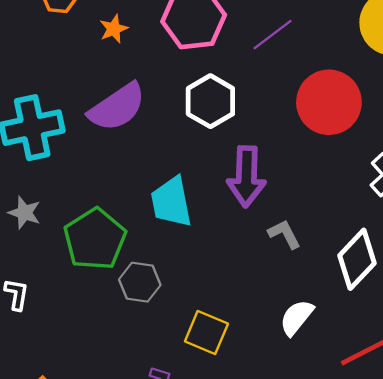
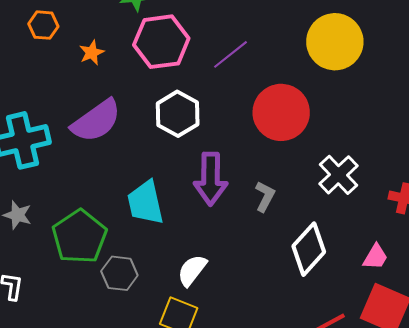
gray L-shape: (284, 234) -> (265, 196), moved, turned 56
white semicircle: (297, 317) -> (192, 270), moved

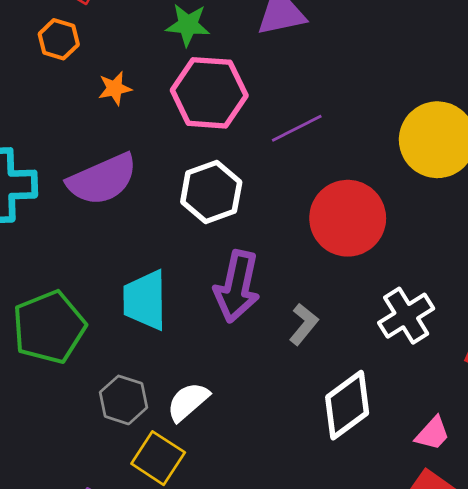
gray hexagon: (119, 273) -> (123, 400), moved

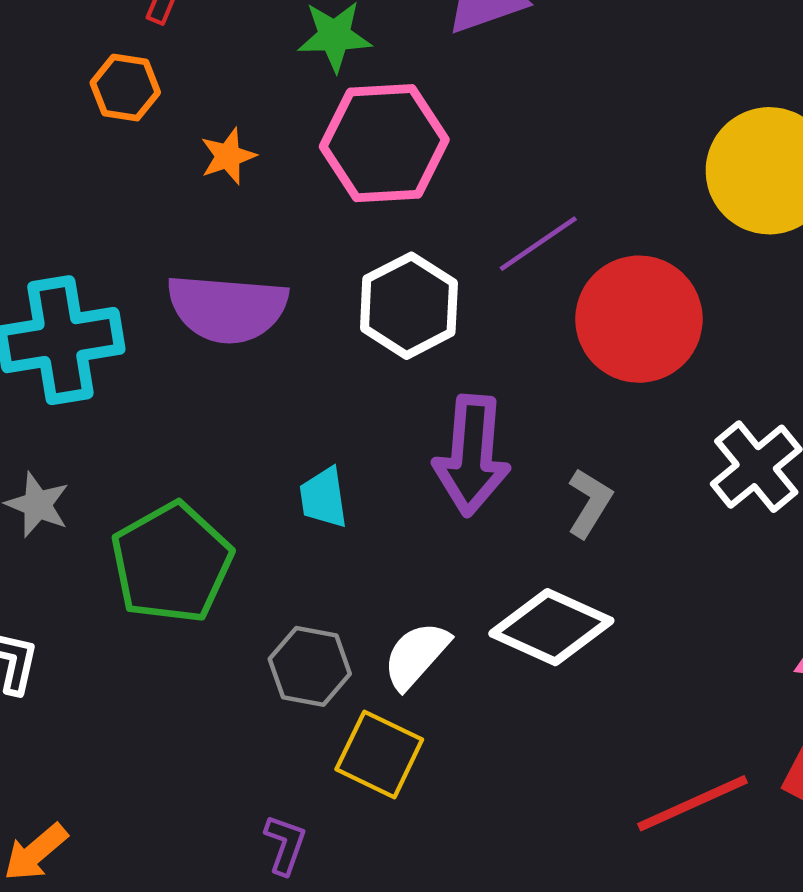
purple line: (297, 128) -> (538, 244), moved
purple semicircle: (102, 179) -> (227, 308), turned 36
cyan trapezoid: (145, 300) -> (324, 498), size x0.6
white diamond: (347, 405) -> (551, 627), moved, turned 68

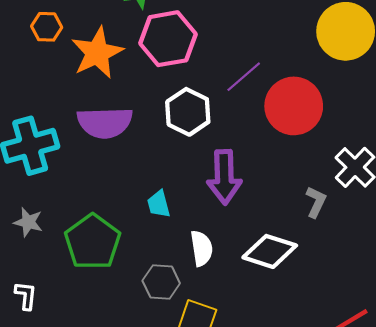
orange star: (228, 156) -> (97, 53), size x2.0
gray L-shape: (590, 503) -> (316, 202), moved
white semicircle: (416, 655) -> (201, 248), moved, turned 136

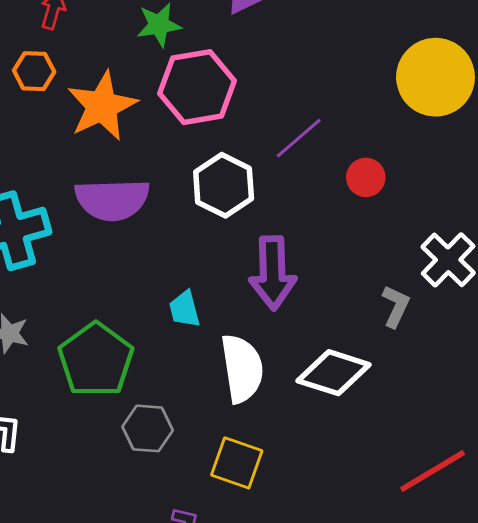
red circle: (294, 106) -> (366, 177), size x0.5
white semicircle: (201, 248) -> (242, 368), size x1.4
gray hexagon: (161, 282) -> (148, 428), moved

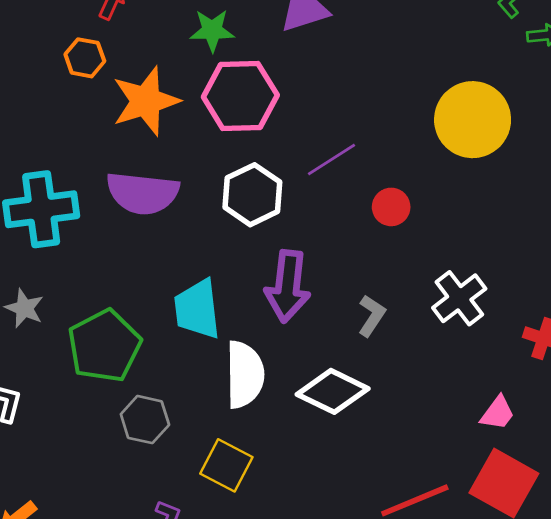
gray L-shape: (396, 306) -> (372, 316), moved
cyan trapezoid: (185, 309) -> (197, 309), size x1.6

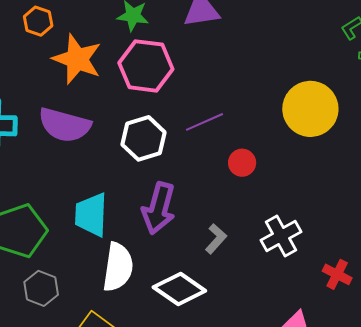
orange star: (146, 101) -> (77, 59), turned 30

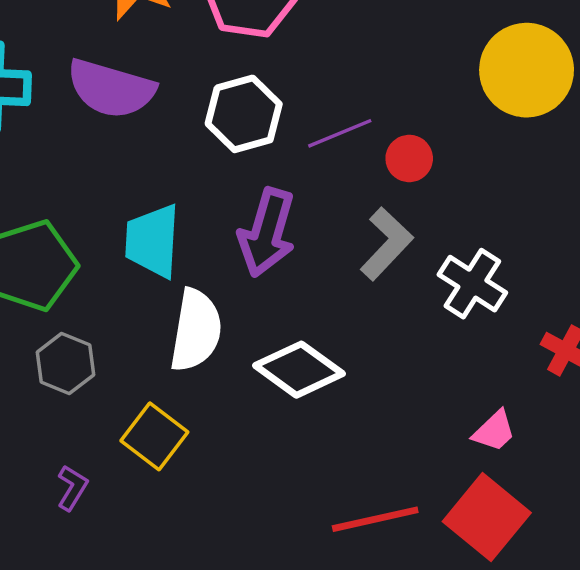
purple line: (204, 122) -> (340, 133), moved
white cross: (281, 236) -> (472, 284), turned -30
gray L-shape: (216, 239) -> (387, 244), moved, size x1.4

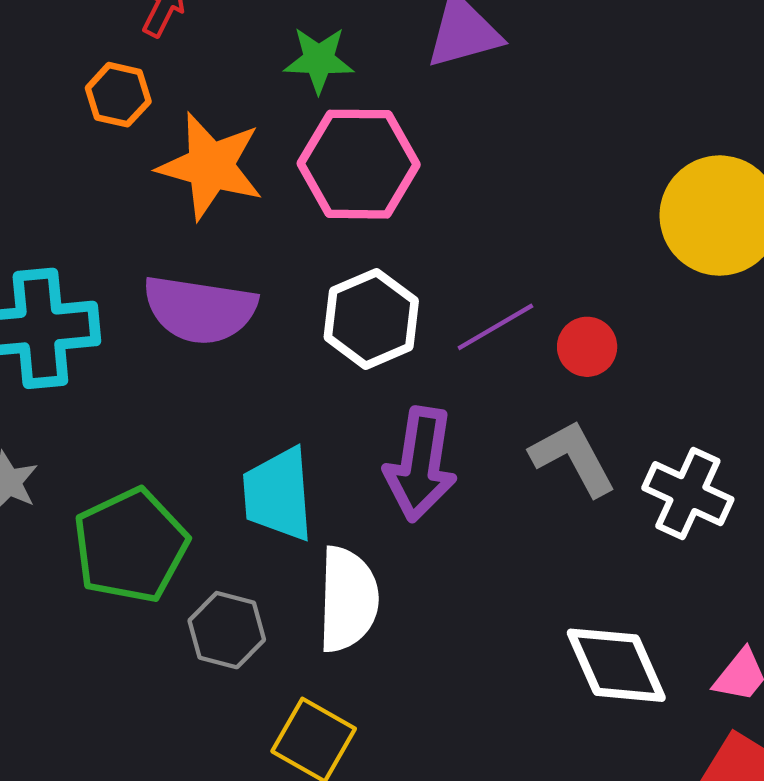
gray L-shape: (387, 244) -> (573, 458), turned -64
gray hexagon: (65, 363) -> (227, 630), moved
white diamond: (299, 370) -> (616, 665), moved, turned 38

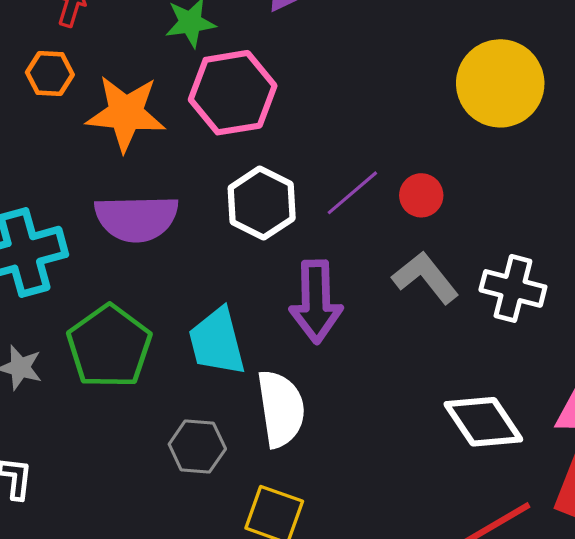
green pentagon: (131, 546) -> (109, 346), moved

